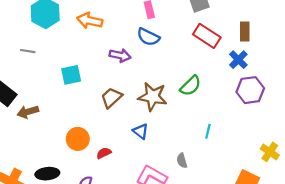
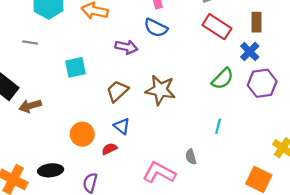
green semicircle: (191, 86) -> (223, 79), moved
blue triangle: (141, 131) -> (122, 126), moved

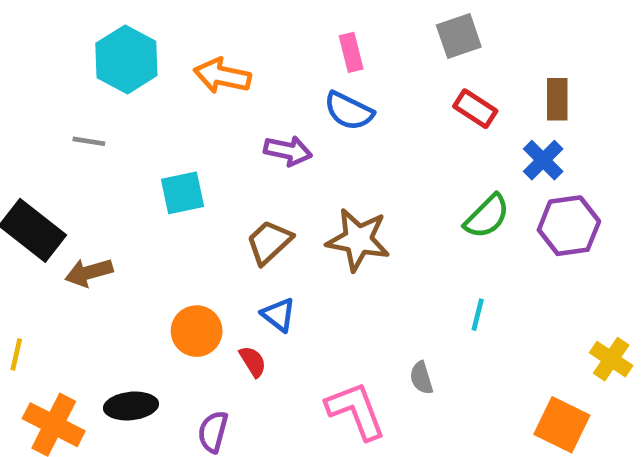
red rectangle: (217, 27) -> (475, 109), size x0.7
red semicircle: (109, 149) -> (253, 361), turned 84
pink L-shape: (159, 173) -> (356, 411), turned 40

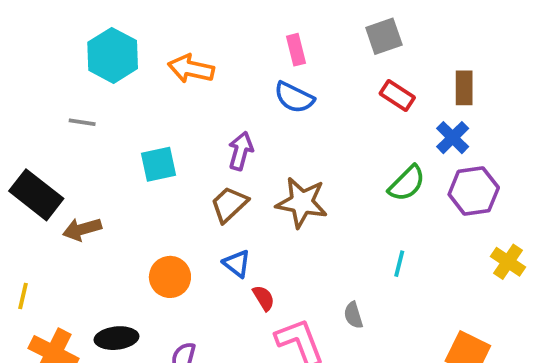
purple arrow: (288, 151) -> (241, 151), moved, turned -87
yellow cross: (611, 359) -> (508, 262), moved
red semicircle: (253, 361) -> (264, 298), moved

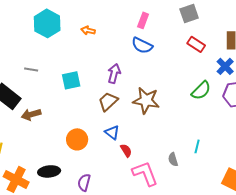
pink rectangle: (296, 50) -> (143, 20), turned 35
orange arrow: (191, 69) -> (88, 30), size x0.6
gray line: (82, 122) -> (31, 69), moved
cyan line: (399, 264) -> (197, 146), moved

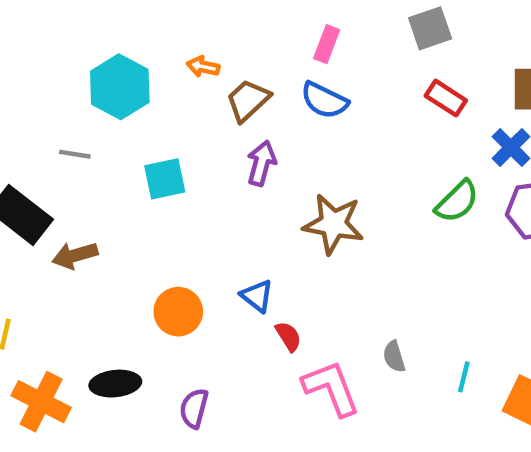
cyan hexagon: (47, 23) -> (120, 87), moved
brown trapezoid: (108, 101) -> (248, 100), moved
cyan line: (197, 146) -> (464, 377), moved

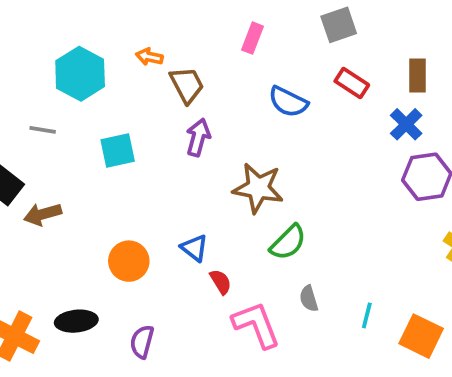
brown trapezoid: (248, 100) -> (187, 85), turned 105
blue semicircle: (324, 100) -> (288, 102), moved
green semicircle: (457, 201) -> (288, 242), moved

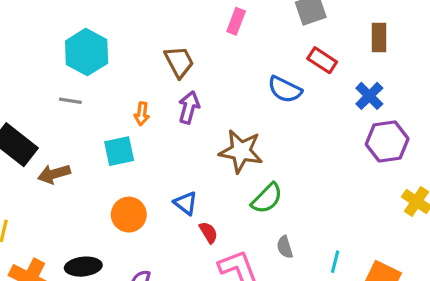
orange arrow: (149, 57) -> (142, 114), moved, turned -95
brown rectangle: (417, 76) -> (379, 37), moved
blue semicircle: (288, 102) -> (285, 89), moved
gray line: (43, 130) -> (70, 101), moved
cyan square: (118, 151) -> (119, 151), moved

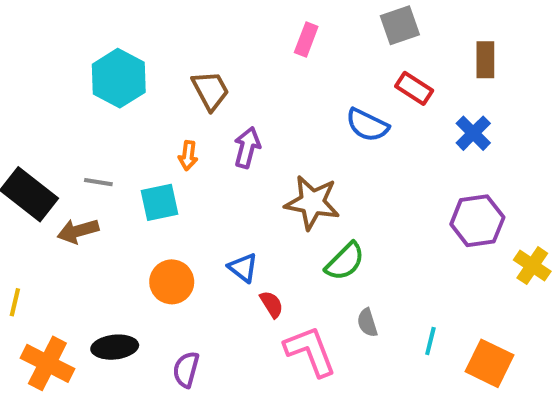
brown trapezoid: (179, 62) -> (210, 90), moved
gray line: (70, 101) -> (98, 182), moved
purple hexagon: (387, 141) -> (477, 221), moved

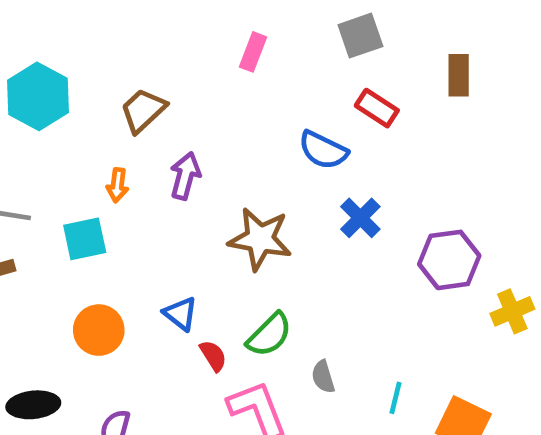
brown trapezoid: (210, 90) -> (143, 110), turned -105
blue cross: (473, 133) -> (360, 218), moved
green semicircle: (345, 262) -> (269, 335), moved
yellow cross: (532, 266) -> (512, 311), turned 33

